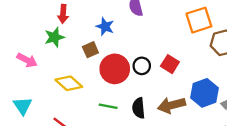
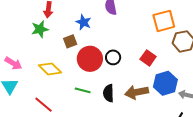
pink arrow: (27, 60) -> (13, 63), moved
red square: (170, 64) -> (148, 58), moved

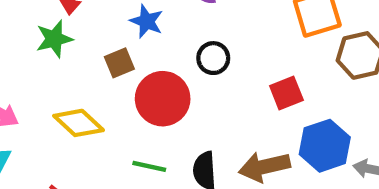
black circle: (113, 57) -> (213, 58), moved
red square: (148, 58) -> (286, 93), turned 35

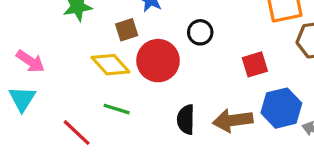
yellow diamond: (79, 123) -> (110, 65), moved
green line: (149, 166) -> (117, 109), moved

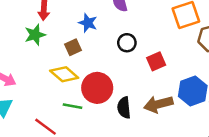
red circle: (158, 61) -> (97, 88), moved
red square: (255, 64) -> (156, 61), moved

